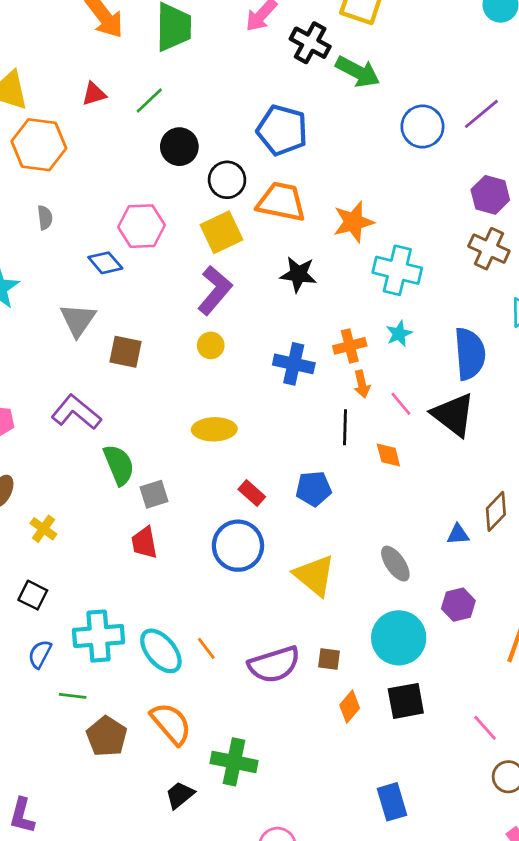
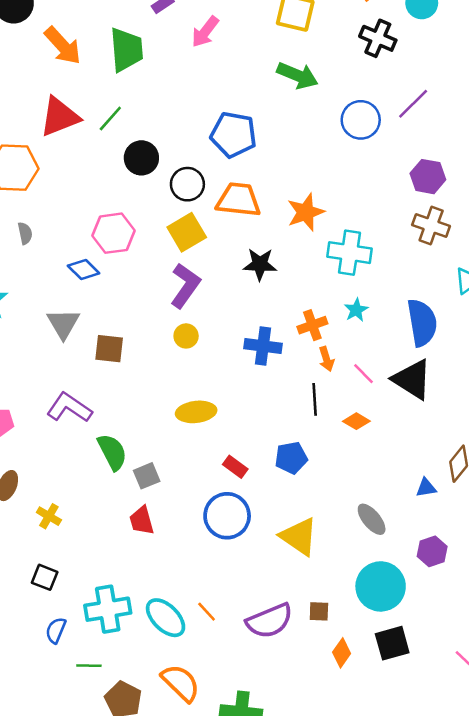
black cross: (310, 43) -> (378, 38), moved
red triangle: (94, 94) -> (60, 117), size x1.8
orange diamond: (388, 455) -> (356, 421), turned -40

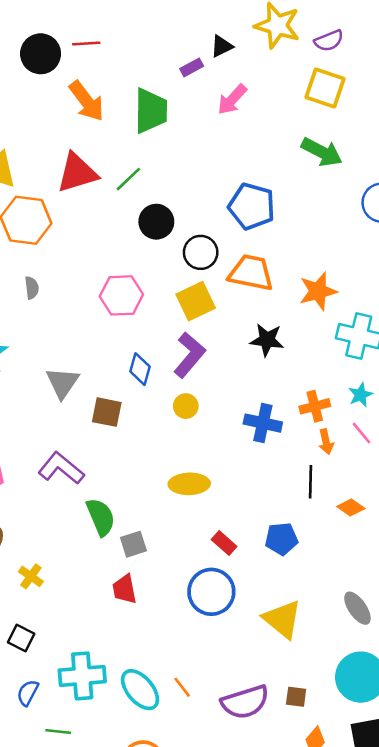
blue diamond: (84, 269) -> (140, 369), moved, turned 56
pink line: (364, 374) -> (361, 433), moved

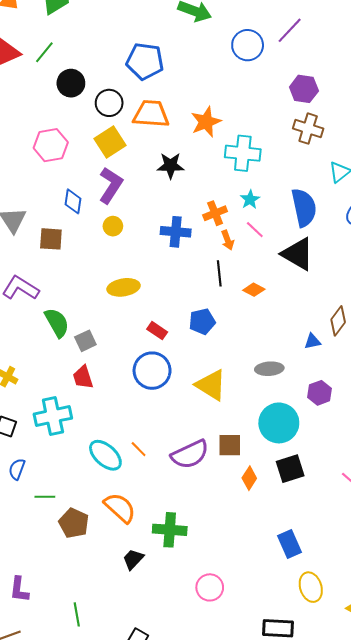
gray ellipse: (357, 608) -> (269, 369), turned -52
cyan cross: (82, 676) -> (53, 416), moved
brown square: (296, 697) -> (230, 445), size x1.4

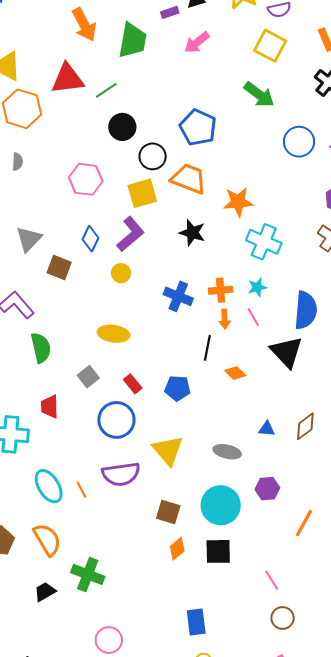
gray square: (85, 341) -> (88, 377), moved, turned -30
blue triangle: (312, 341) -> (267, 429), moved
purple semicircle: (190, 454) -> (121, 474), moved

